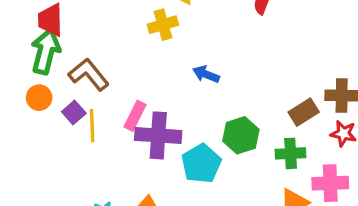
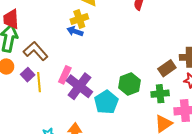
blue arrow: (206, 74) -> (75, 31), moved
purple cross: (158, 135) -> (79, 86), turned 36

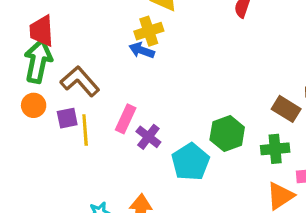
brown rectangle: (167, 68) -> (286, 109), turned 66
purple square: (28, 75) -> (67, 118), turned 32
purple cross: (79, 86) -> (148, 137), size x0.6

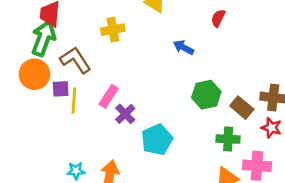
yellow cross: (149, 31) -> (113, 30), moved
blue arrow: (142, 50) -> (184, 47), moved
orange circle: (34, 105) -> (34, 74), size x1.5
green hexagon: (227, 134) -> (206, 95), moved

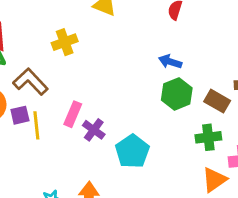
blue arrow: (184, 47) -> (170, 62), moved

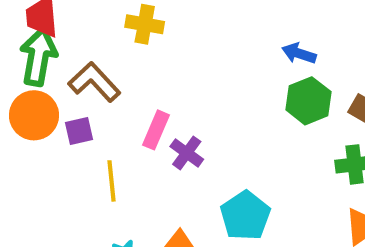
yellow cross: (65, 42) -> (145, 24), turned 30
yellow line: (36, 125) -> (112, 181), moved
cyan pentagon: (132, 151) -> (245, 216), moved

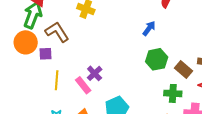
blue arrow: (299, 53) -> (149, 28), moved, turned 98
pink rectangle: (156, 130) -> (83, 85), moved, turned -72

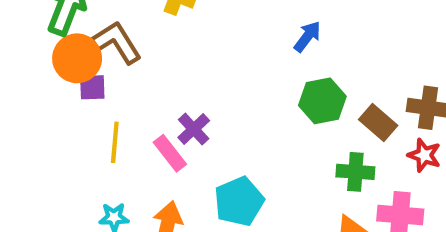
orange circle: (26, 42) -> (77, 58), moved

